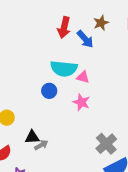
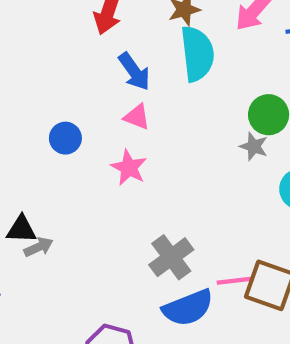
blue arrow: (85, 39) -> (134, 71), moved
cyan semicircle: (64, 69) -> (197, 54), moved, turned -108

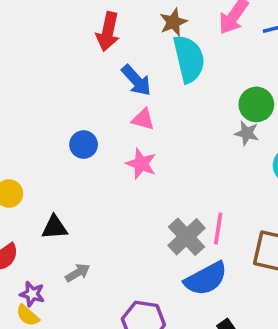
gray arrow: (39, 247) -> (78, 273), moved
pink line: (235, 281) -> (218, 229), moved, turned -68

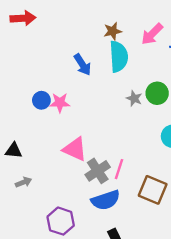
red arrow: (108, 32) -> (23, 18), moved, turned -115
pink triangle: (143, 119) -> (75, 149), moved, size x1.6
gray star: (247, 133) -> (134, 98), moved
pink star: (141, 164) -> (60, 103), moved, turned -30

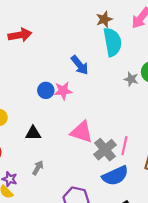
red arrow: (23, 18) -> (20, 35), moved
blue arrow: (82, 65) -> (80, 65), moved
black triangle: (14, 150) -> (33, 133), moved
gray arrow: (24, 182) -> (38, 168), turned -32

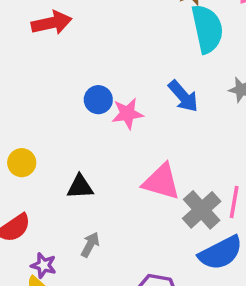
blue arrow: (80, 65) -> (183, 96), moved
blue circle: (46, 90) -> (98, 100), moved

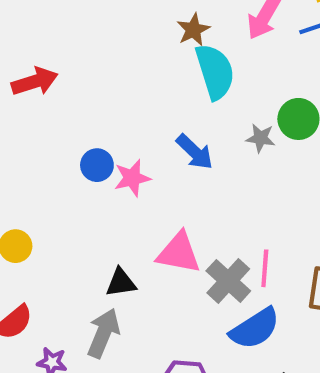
black triangle: (80, 187) -> (121, 283), moved
gray arrow: (90, 245) -> (103, 333), size x1.6

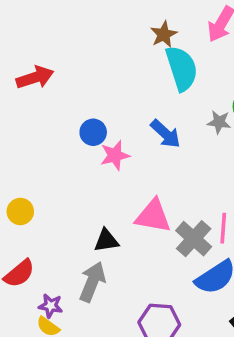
blue circle: (97, 165) -> (93, 132), moved

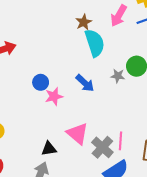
pink triangle: (153, 216) -> (78, 134), turned 30

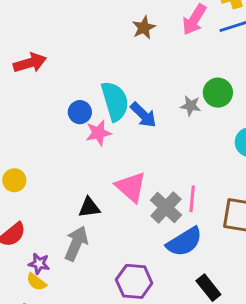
cyan semicircle: (95, 43) -> (115, 101), moved

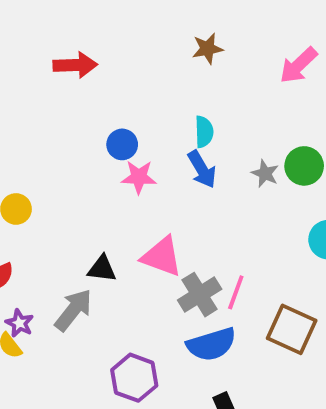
brown star: (144, 28) -> (207, 49), moved
cyan semicircle: (115, 101) -> (204, 132), moved, size x0.6
pink triangle: (131, 187) -> (162, 257), turned -36

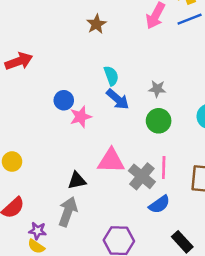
green circle: (304, 166) -> (159, 121), moved
blue semicircle: (211, 344) -> (159, 204), size x0.7

